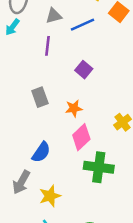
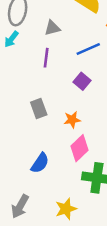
blue line: (83, 25) -> (88, 49), moved
gray arrow: (21, 182) -> (20, 206), moved
yellow star: (50, 196) -> (66, 209), moved

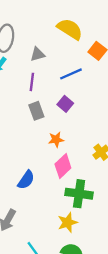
gray rectangle: (39, 109) -> (36, 111), moved
yellow star: (66, 209) -> (68, 222), moved

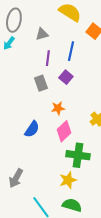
blue line: (71, 74) -> (71, 51), turned -54
purple line: (32, 82) -> (48, 58), moved
blue semicircle: (26, 180) -> (32, 129), moved

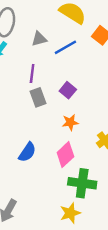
blue line: (71, 51) -> (65, 47), moved, turned 48
purple line: (48, 58) -> (32, 73), moved
orange star: (58, 108) -> (70, 122), moved

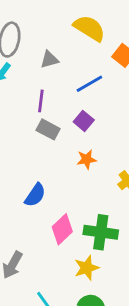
blue line: (65, 47) -> (89, 84), moved
gray rectangle: (38, 97) -> (48, 129), turned -42
pink diamond: (65, 155) -> (62, 229), moved

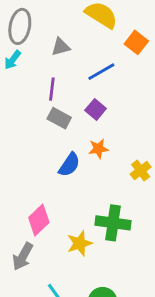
blue semicircle: (35, 195) -> (69, 165), moved
pink diamond: (62, 229) -> (39, 220), moved
yellow star: (87, 268) -> (80, 243), moved

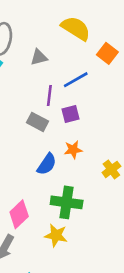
purple line: (52, 89) -> (49, 96), moved
purple square: (96, 109) -> (70, 114), turned 36
green cross: (113, 223) -> (67, 202), moved
yellow star: (80, 243) -> (56, 235), turned 30

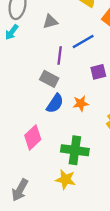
purple square: (70, 114) -> (98, 72), moved
blue semicircle: (47, 164) -> (55, 103), moved
pink diamond: (19, 214) -> (33, 137), moved

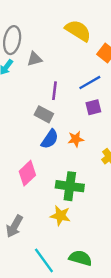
gray triangle: (50, 22) -> (34, 59), moved
blue line: (83, 41) -> (90, 82), moved

